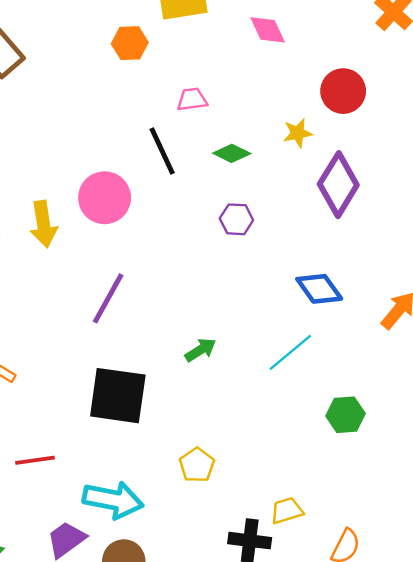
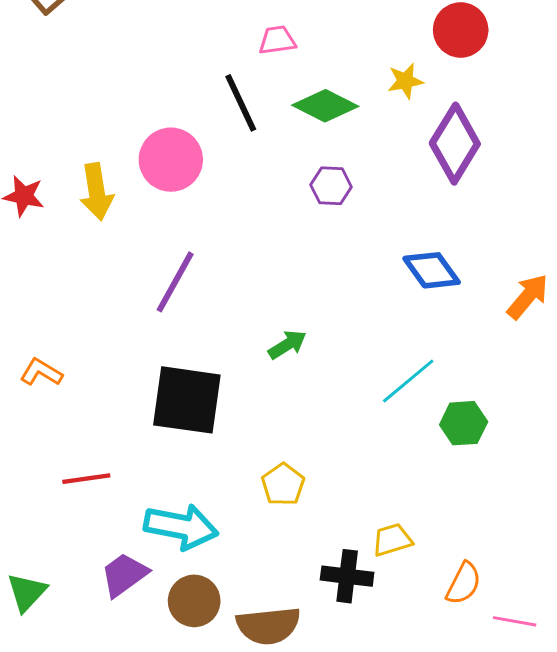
green diamond: (232, 153) -> (325, 106), size x1.4
cyan line: (290, 352) -> (408, 381), moved

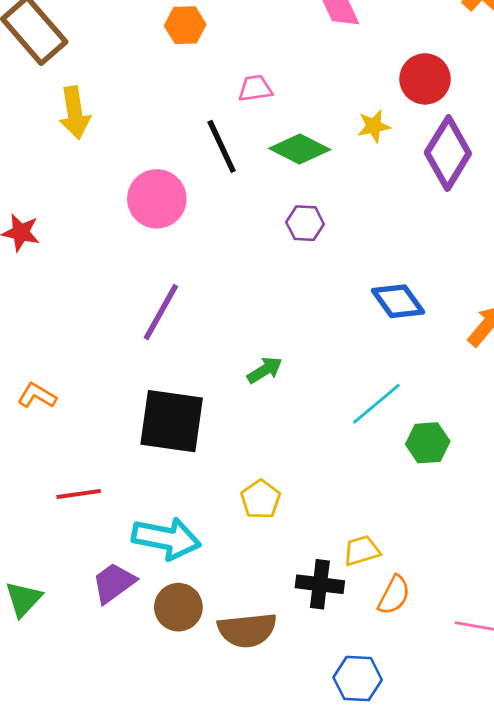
purple diamond: (455, 144) -> (448, 153), moved
yellow arrow: (97, 192) -> (75, 113), moved
orange semicircle: (464, 583) -> (394, 595), moved

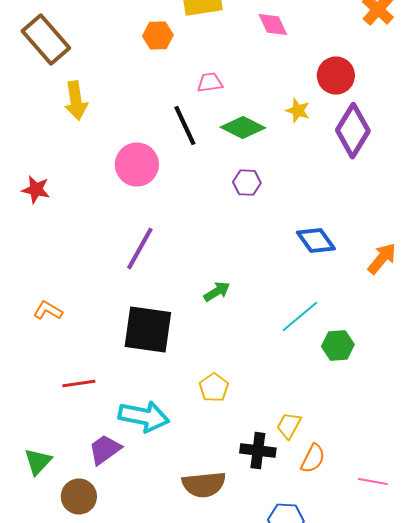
yellow star: (374, 126) -> (298, 111), turned 30
yellow trapezoid: (362, 551) -> (289, 426), turned -44
brown circle: (178, 607) -> (79, 497), moved

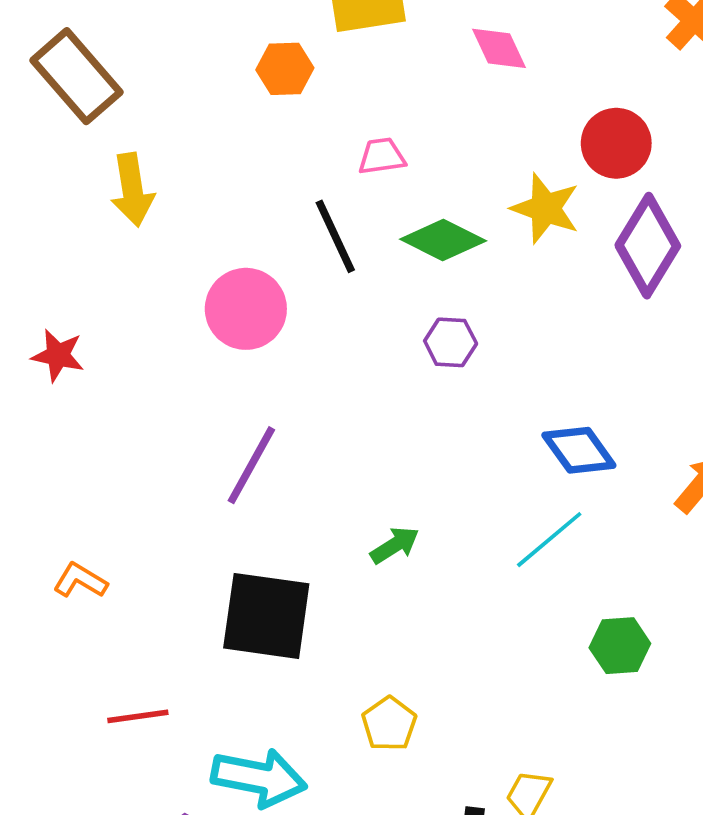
yellow star: (298, 111) -> (545, 208), size x1.5
cyan line: (300, 317) -> (549, 540), moved

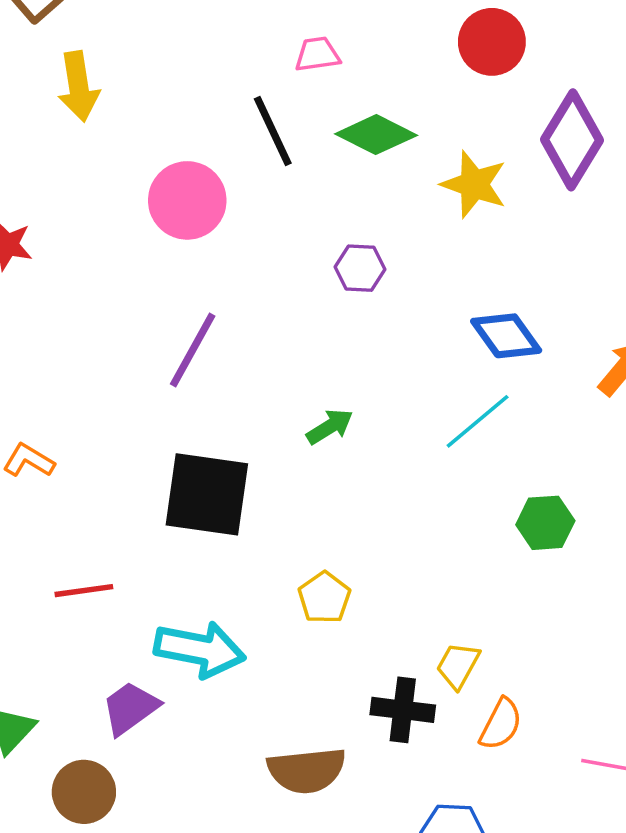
red circle: (616, 143) -> (492, 42), moved
yellow star: (545, 208) -> (474, 184), moved
purple hexagon: (451, 342) -> (360, 268), moved

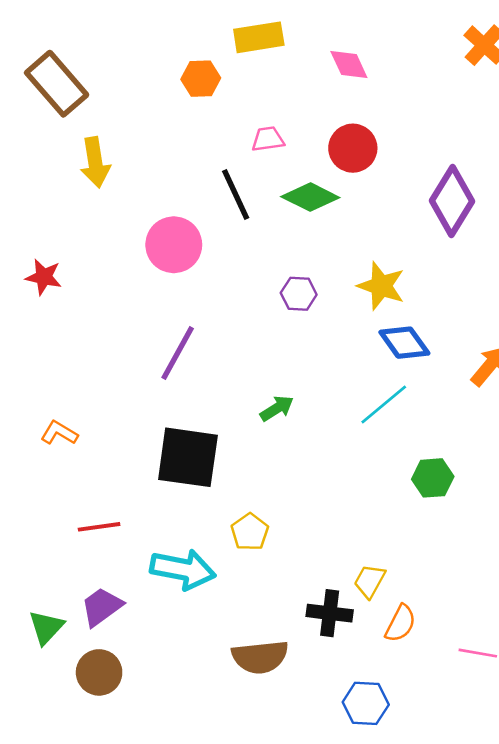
red circle: (492, 42) -> (353, 148), moved
yellow star: (474, 184) -> (381, 286), moved
yellow pentagon: (324, 598) -> (250, 532), moved
purple trapezoid: (130, 708) -> (102, 607), moved

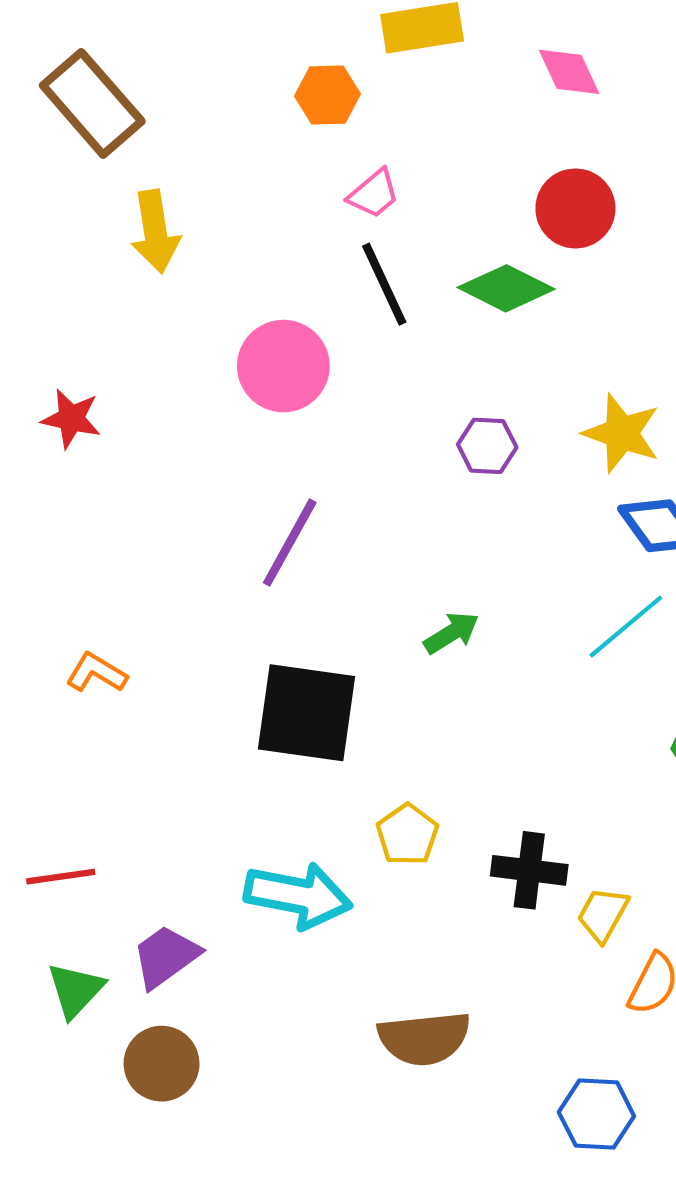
pink trapezoid: (268, 139) -> (374, 194), moved, turned 148
red line: (99, 527) -> (61, 877), moved
black cross: (330, 613) -> (529, 870), moved

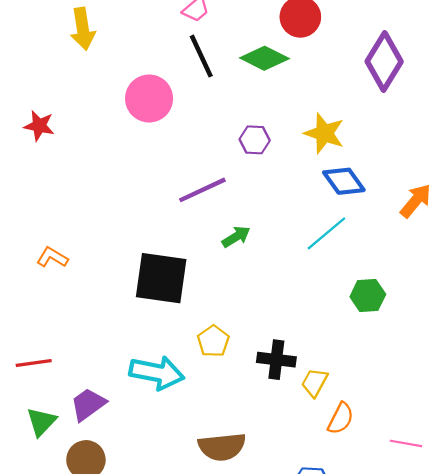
purple line: (290, 543) -> (202, 190), moved, turned 36

